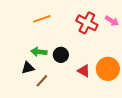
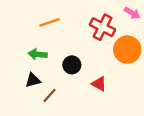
pink arrow: (112, 21) -> (132, 13), moved
green arrow: (39, 52) -> (38, 54), moved
orange circle: (108, 69) -> (127, 50), moved

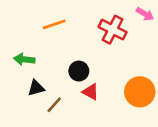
orange circle: (127, 50) -> (140, 92), moved
green arrow: (38, 54) -> (24, 59), moved
red triangle: (99, 84) -> (90, 92), moved

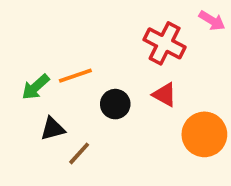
orange line: (54, 24) -> (75, 76), moved
green arrow: (24, 59) -> (36, 87), turned -48
red triangle: (90, 92) -> (165, 95), moved

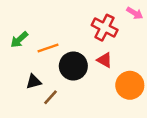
green arrow: (36, 87) -> (19, 40), moved
black circle: (115, 104) -> (73, 66), size x1.5

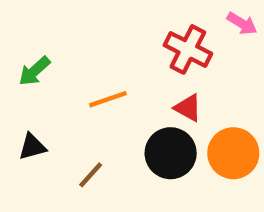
orange line: (48, 48) -> (108, 99), moved
black circle: (73, 66) -> (171, 153), moved
black triangle: (34, 82) -> (32, 147), moved

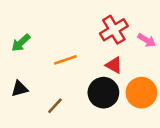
pink arrow: (242, 24) -> (147, 40), moved
red cross: (188, 49) -> (114, 30), turned 32

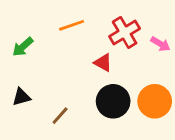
orange line: (65, 60) -> (72, 25), moved
red triangle: (114, 65) -> (103, 63), moved

